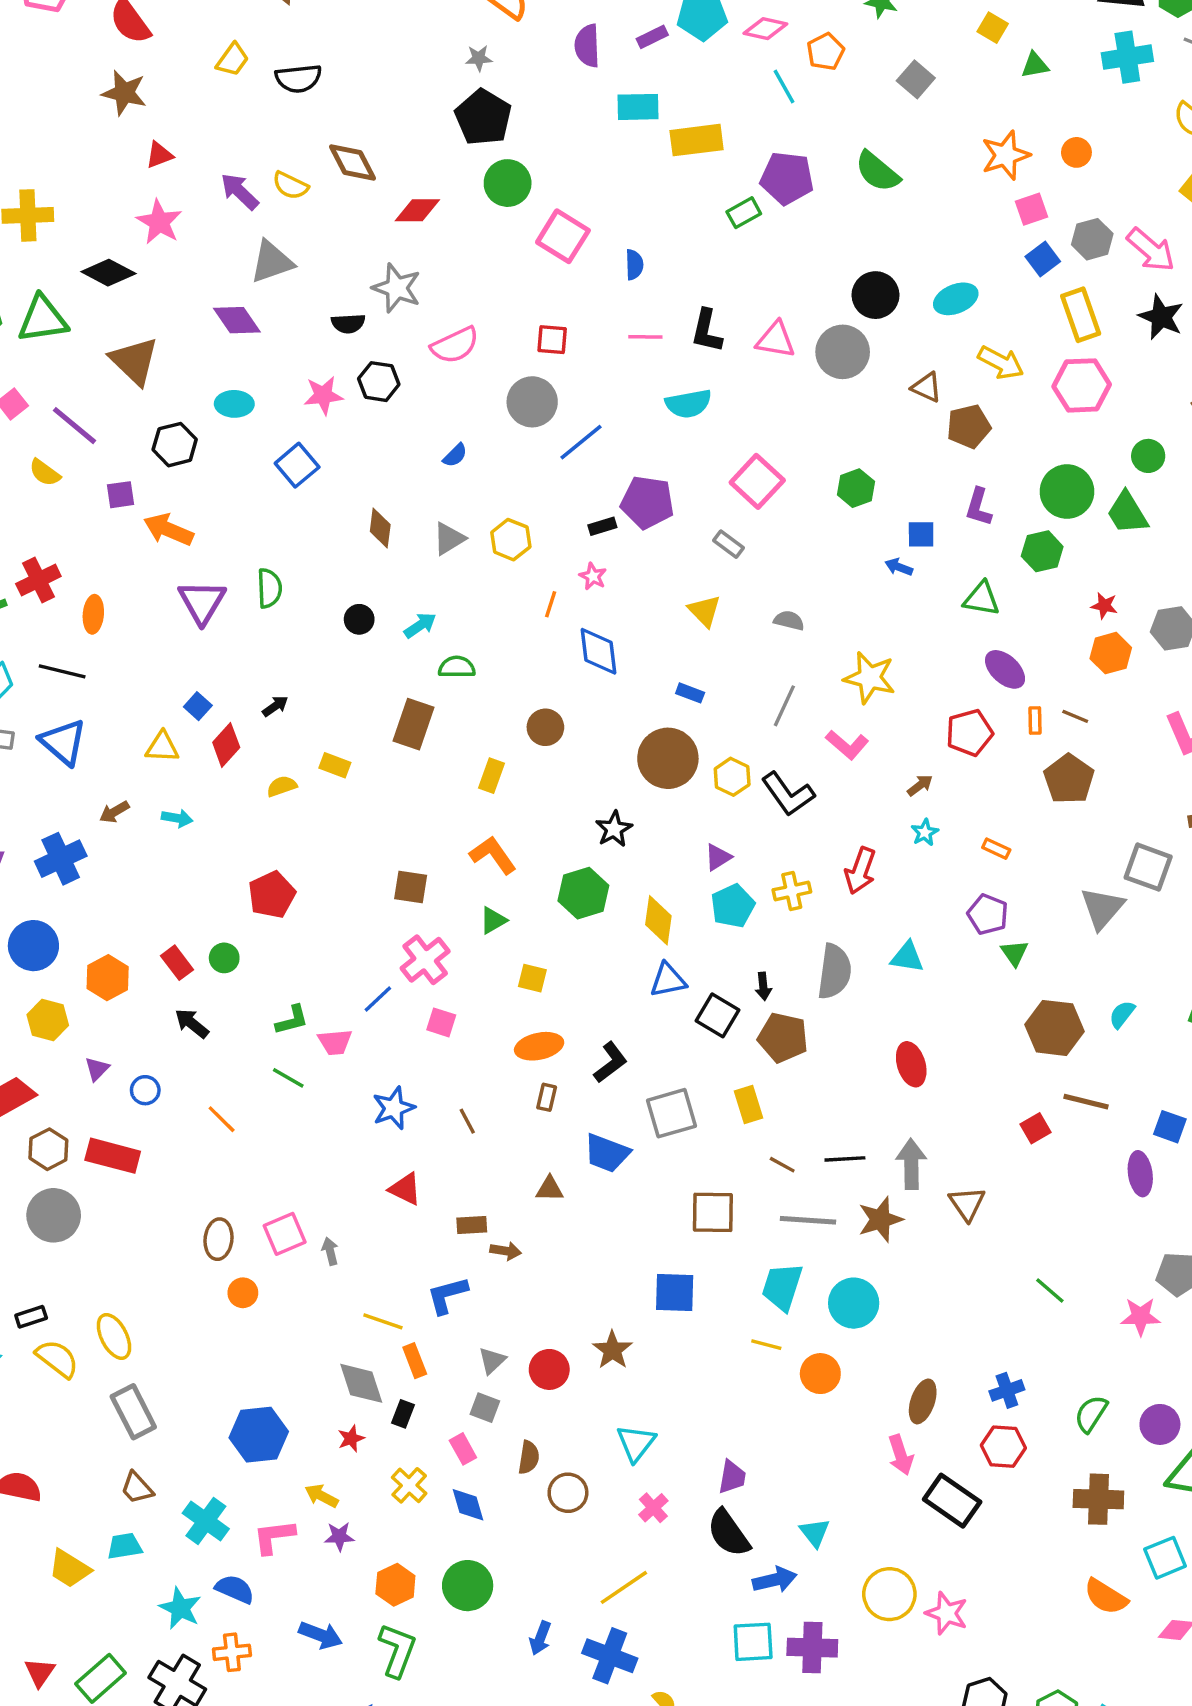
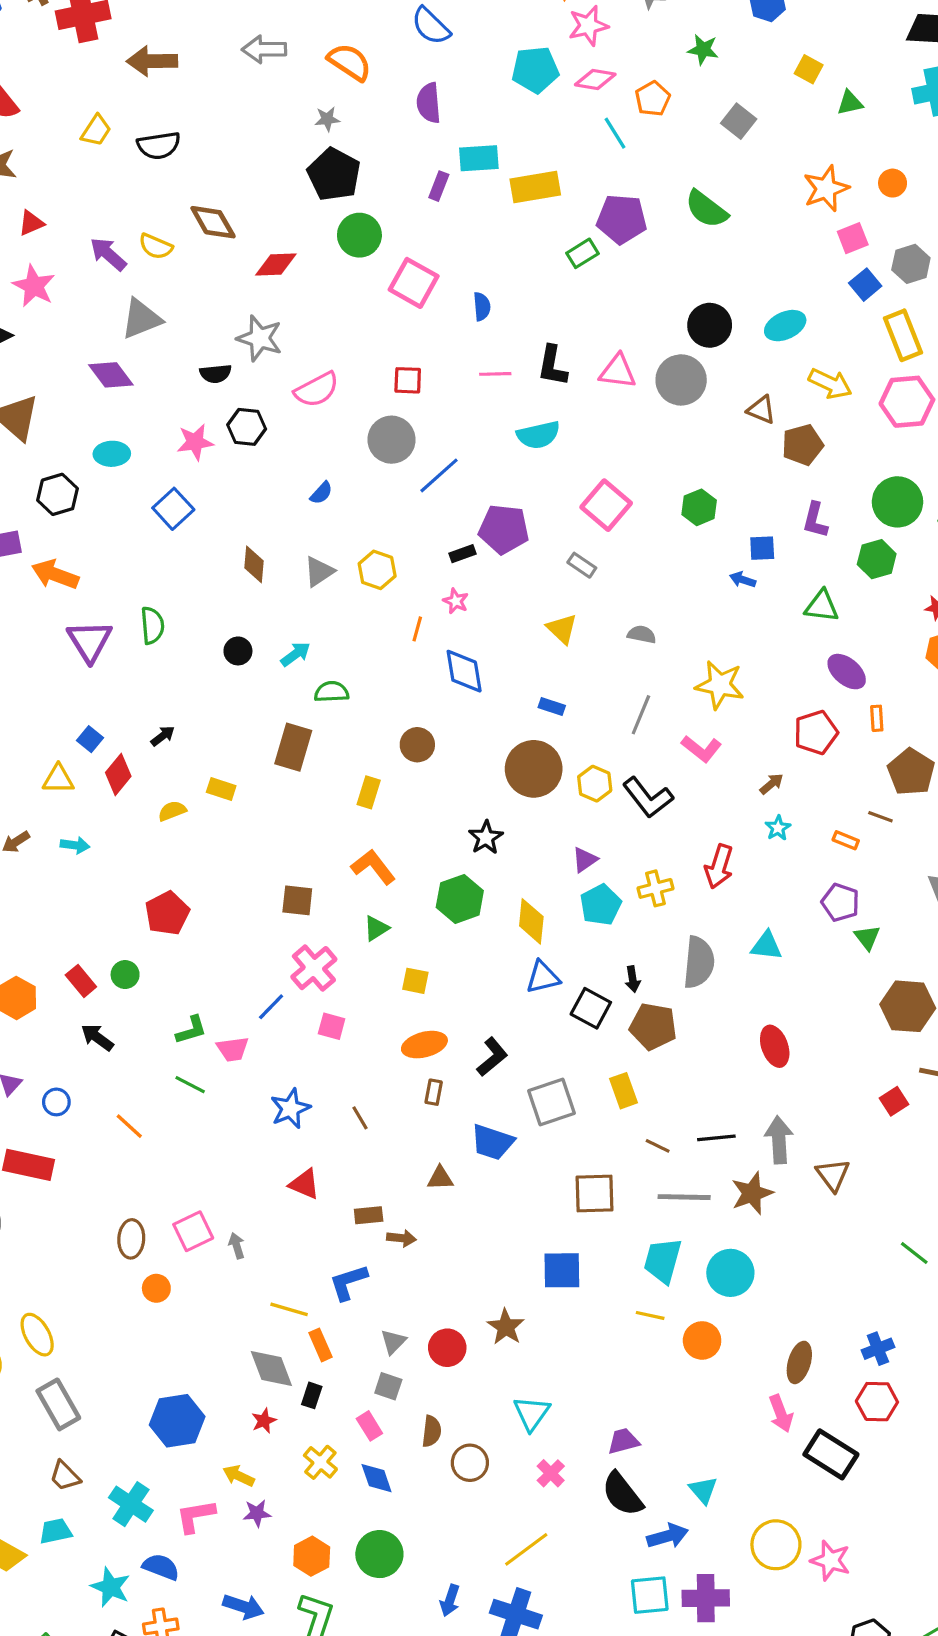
purple rectangle: (652, 37) -> (439, 186), moved, turned -40
brown line: (1075, 716) -> (880, 817), moved
purple trapezoid: (732, 1477) -> (623, 1441), turned -112

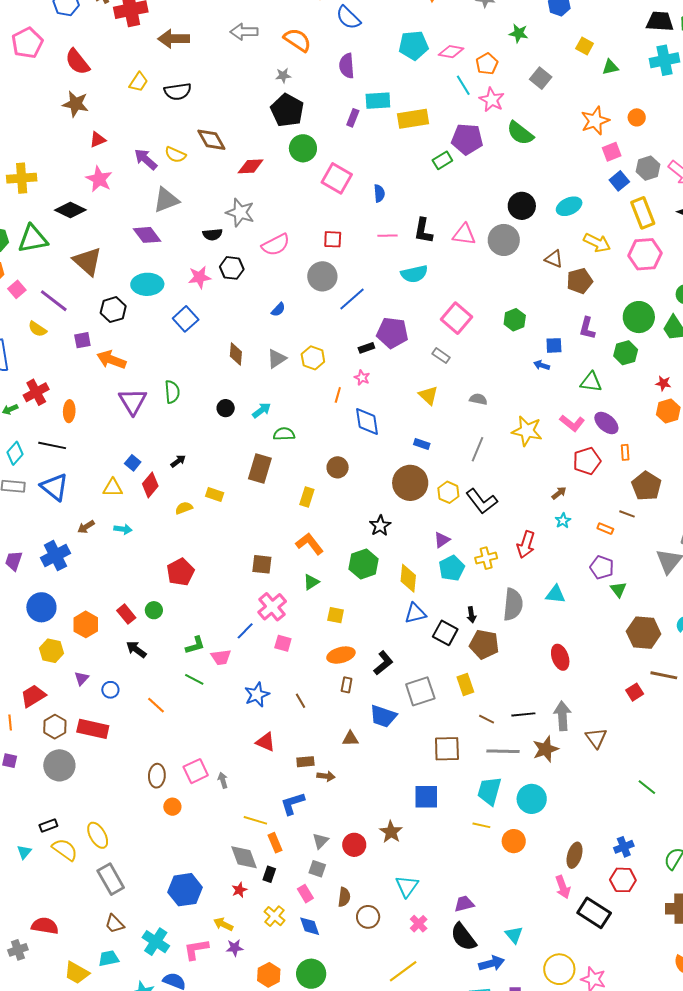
pink star: (588, 26) -> (492, 100), moved, turned -30
cyan ellipse: (112, 454) -> (147, 284), size x1.4
pink L-shape: (701, 749) -> (572, 423), moved

